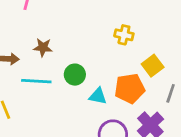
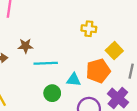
green circle: (75, 75) -> (52, 93), moved
cyan line: (36, 81) -> (46, 63), moved

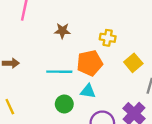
brown star: (26, 46) -> (62, 31), moved
orange pentagon: (98, 71) -> (90, 63), moved

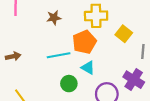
yellow cross: (108, 38) -> (96, 16), size x1.5
cyan triangle: (88, 91) -> (88, 68), turned 32

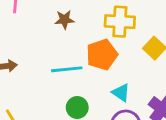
cyan triangle: (88, 68) -> (121, 93), moved

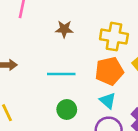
orange pentagon: (102, 55) -> (109, 71), moved

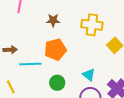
orange pentagon: (109, 71) -> (55, 50), moved
cyan line: (61, 74) -> (30, 64), moved

